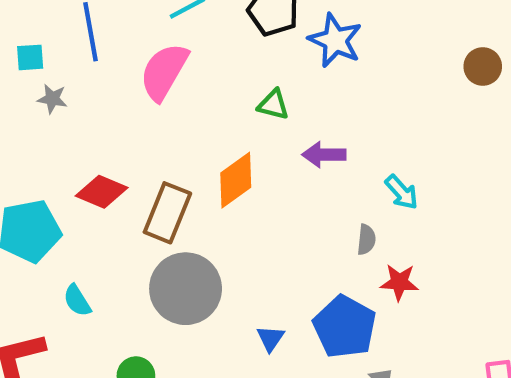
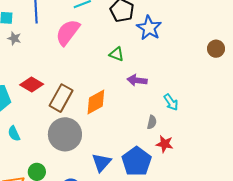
orange diamond: (236, 180) -> (96, 102), moved
blue triangle: (270, 338) -> (101, 162), size x1.5

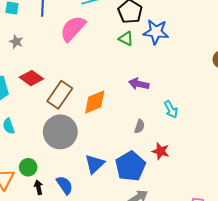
blue star: (149, 28) -> (156, 32), turned -30
gray star: (14, 38) -> (16, 42), moved
green triangle: (117, 54) -> (126, 39), moved
gray semicircle: (152, 122) -> (140, 126), moved

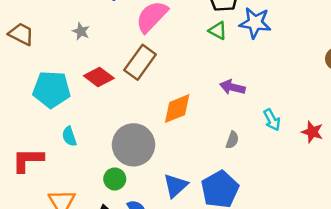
brown rectangle: (60, 95) -> (140, 62), moved
red star: (161, 151) -> (312, 132), moved
green circle: (28, 167) -> (115, 179), moved

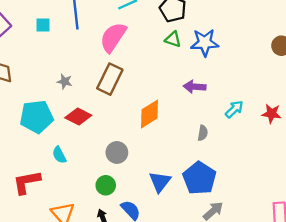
blue star: (255, 23) -> (205, 43), moved
gray star: (81, 31) -> (65, 81), moved
red diamond: (99, 77) -> (78, 116), moved
cyan arrow: (272, 120) -> (234, 109), turned -96
gray circle: (134, 145) -> (117, 152), size x0.6

